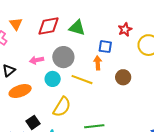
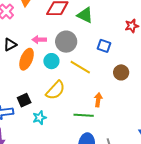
blue square: (105, 47) -> (104, 46), moved
orange arrow: (98, 63) -> (98, 100), moved
orange ellipse: (20, 91) -> (27, 59), moved, turned -60

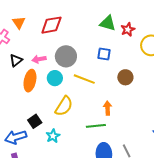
green triangle: (85, 15) -> (108, 23), moved
black triangle: (10, 45) -> (16, 60), moved

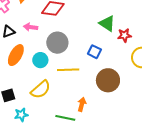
pink arrow: (39, 59) -> (31, 27), moved
brown circle: (125, 77) -> (108, 80), size x1.5
yellow line: (84, 79) -> (68, 70), turned -40

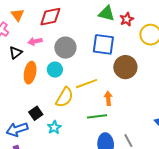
blue square: (94, 52) -> (103, 44), size x1.6
yellow line: (68, 70) -> (87, 84), moved

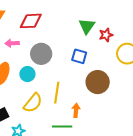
green triangle: (106, 13) -> (87, 26), turned 42
blue square: (103, 44) -> (79, 56), size x0.7
yellow line: (87, 84) -> (57, 93), turned -70

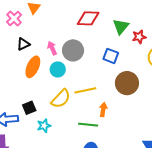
red diamond: (31, 21) -> (88, 18), moved
pink arrow: (12, 43) -> (52, 48), moved, turned 64
yellow line: (57, 93) -> (85, 90), turned 65

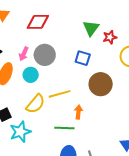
red diamond: (88, 18) -> (38, 22), moved
pink arrow: (52, 48) -> (24, 54), turned -128
cyan star: (44, 126) -> (20, 132), size x1.5

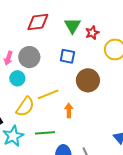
red diamond: (38, 22) -> (38, 22), moved
green line: (64, 128) -> (45, 133), moved

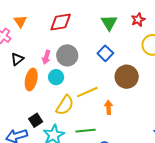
red diamond: (38, 22) -> (61, 22), moved
red star: (92, 33) -> (138, 20), moved
blue square: (67, 56) -> (105, 53), turned 35

